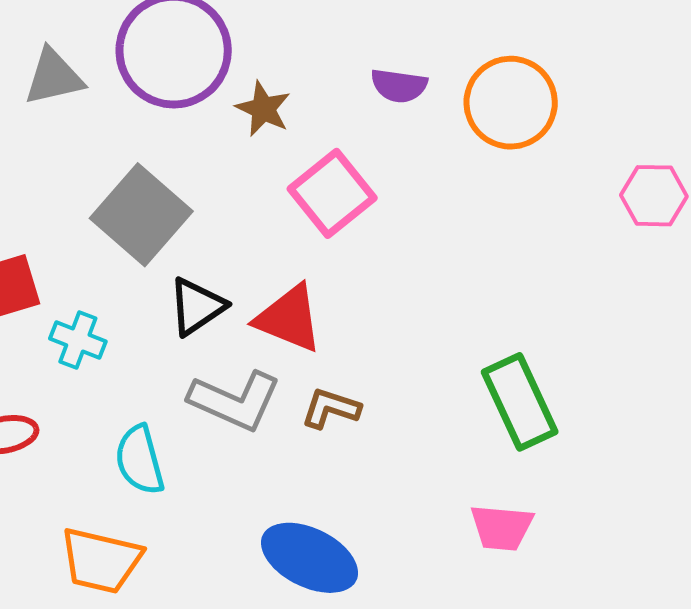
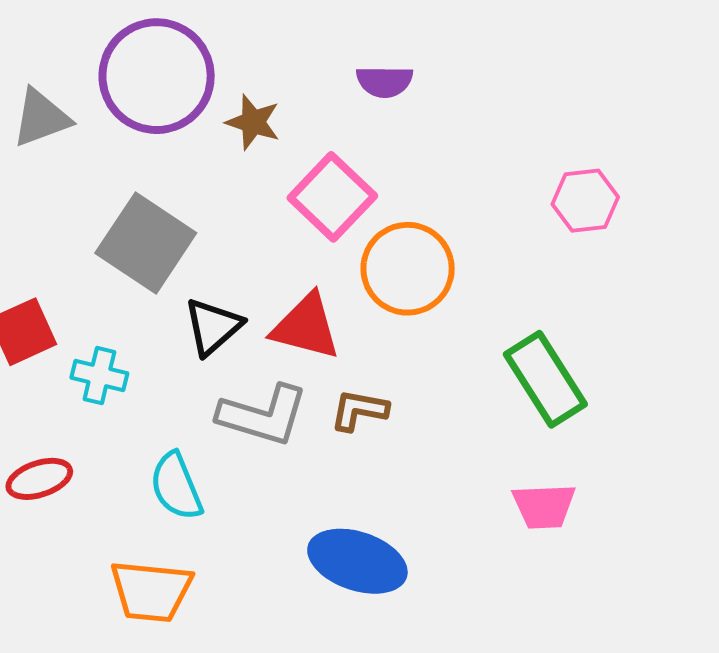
orange circle: (511, 103) -> (408, 269), moved
pink hexagon: (654, 196) -> (585, 201), moved

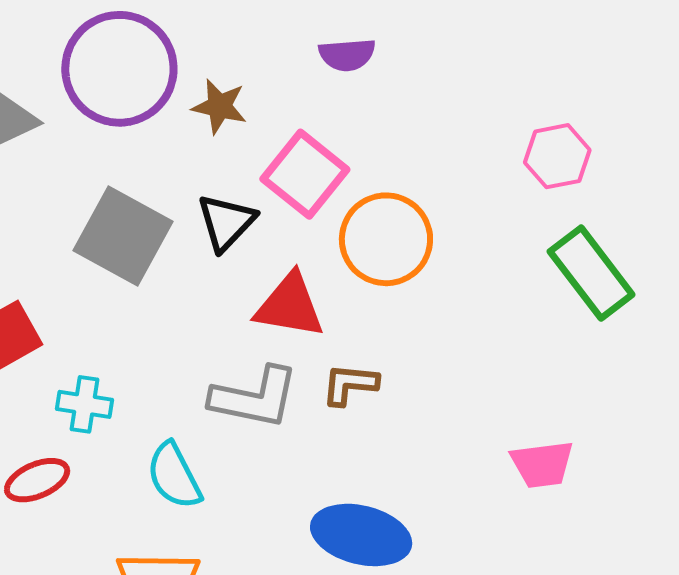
black triangle: (213, 327) -> (226, 222), moved
cyan cross: (99, 376) -> (85, 404), moved
green rectangle: (545, 379) -> (591, 273), moved

